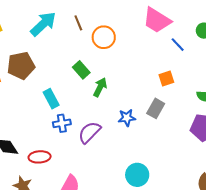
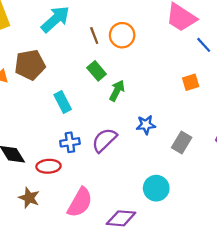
brown line: (78, 23) -> (94, 35), moved
gray rectangle: (156, 108) -> (182, 143), moved
blue cross: (62, 123) -> (70, 142), moved

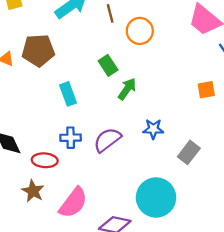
brown line: (94, 35) -> (110, 13), moved
cyan circle: (156, 188) -> (156, 198), size x1.4
brown star: (29, 198) -> (33, 191), moved

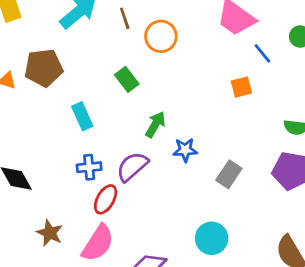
green arrow: (127, 89) -> (155, 124), moved
orange square: (206, 90) -> (241, 87), moved
red ellipse: (45, 160) -> (106, 199), moved, turned -60
cyan circle: (156, 198) -> (212, 238), moved, size x0.7

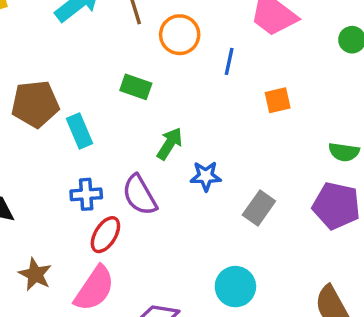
blue line: (262, 53) -> (229, 61), moved, turned 50
brown pentagon: (44, 68) -> (35, 104), moved
green rectangle: (127, 79) -> (136, 87), turned -35
purple semicircle: (132, 167) -> (140, 195), turned -80

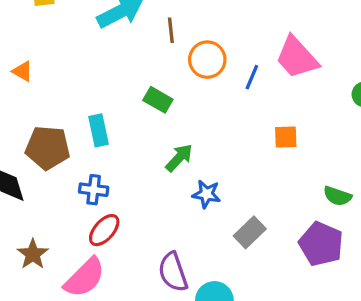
blue line: (229, 61) -> (252, 77), moved
brown pentagon: (35, 104) -> (48, 148), moved
purple semicircle: (140, 195) -> (173, 272), moved

